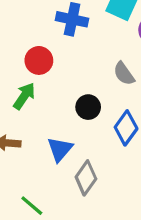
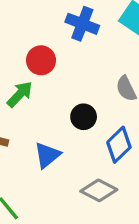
gray diamond: (86, 178) -> (99, 190), moved, turned 72

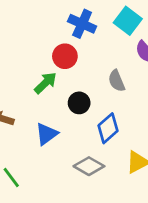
red circle: (41, 60) -> (65, 56), moved
green arrow: (20, 94) -> (45, 83), moved

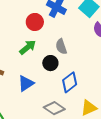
red circle: (65, 56) -> (35, 22), moved
gray semicircle: (117, 81) -> (61, 47), moved

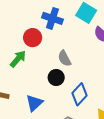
green arrow: (28, 47) -> (18, 59), moved

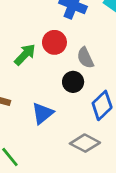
red circle: (33, 38) -> (54, 42), moved

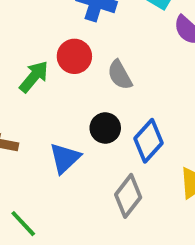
black circle: (73, 82) -> (105, 128), moved
gray diamond: (85, 143) -> (128, 196), turned -76

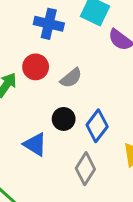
gray semicircle: (120, 75) -> (71, 78), turned -95
blue triangle: (65, 158) -> (35, 144), turned -40

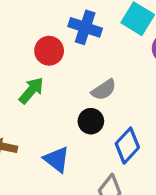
red circle: (36, 67) -> (49, 51), moved
black circle: (64, 119) -> (91, 121), moved

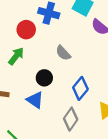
gray semicircle: (104, 90) -> (63, 53), turned 84
black circle: (91, 121) -> (44, 78), moved

